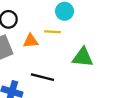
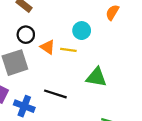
orange triangle: (31, 41) -> (48, 47), moved, turned 35

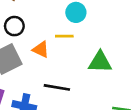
orange triangle: (48, 47) -> (41, 49), moved

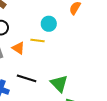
green triangle: (100, 62) -> (59, 84), moved, turned 36

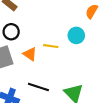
cyan circle: (49, 24) -> (76, 35), moved

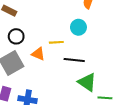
black line: (38, 87) -> (74, 60), moved

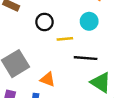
black circle: (16, 36) -> (44, 22), moved
orange triangle: (38, 54) -> (48, 79), moved

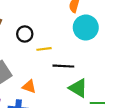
cyan circle: (89, 21) -> (86, 27), moved, size x1.5

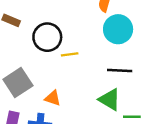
black circle: (25, 34) -> (47, 37), size x1.5
black line: (63, 66) -> (120, 71), moved

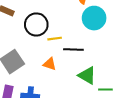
black line: (120, 71) -> (73, 49), moved
orange triangle: (53, 98) -> (50, 64), moved

